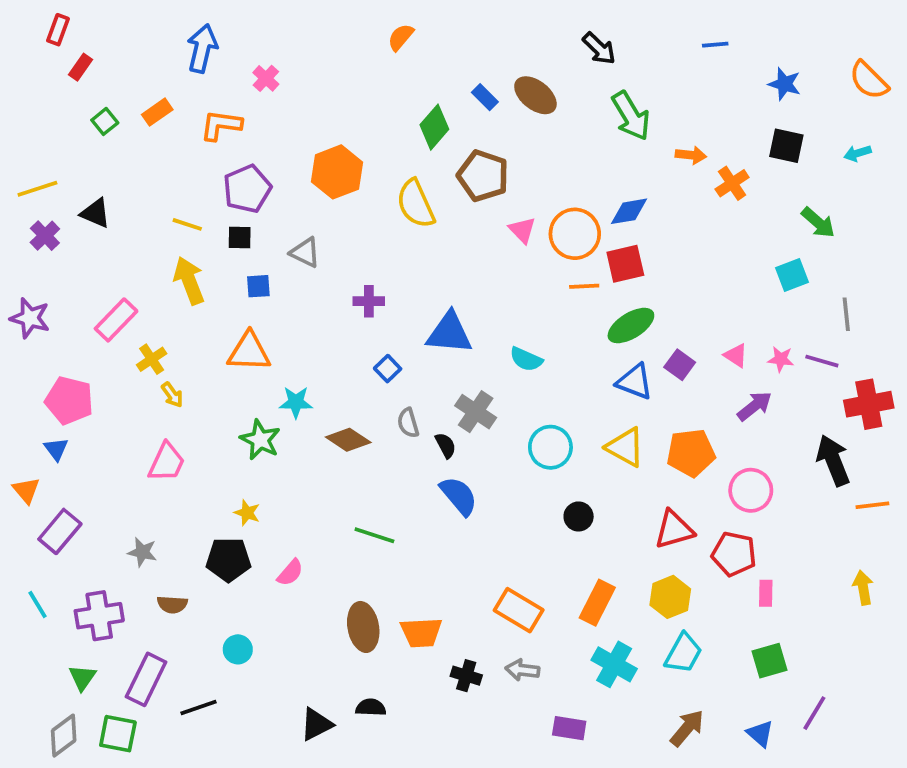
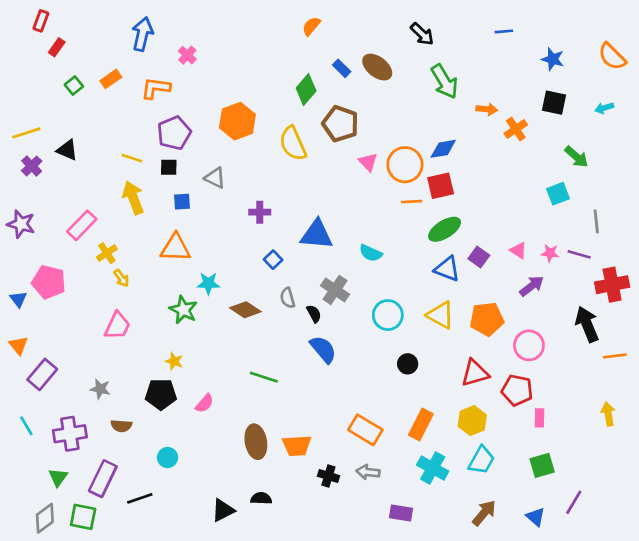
orange semicircle: (401, 37) -> (311, 26), moved
blue triangle: (56, 449) -> (18, 299), moved

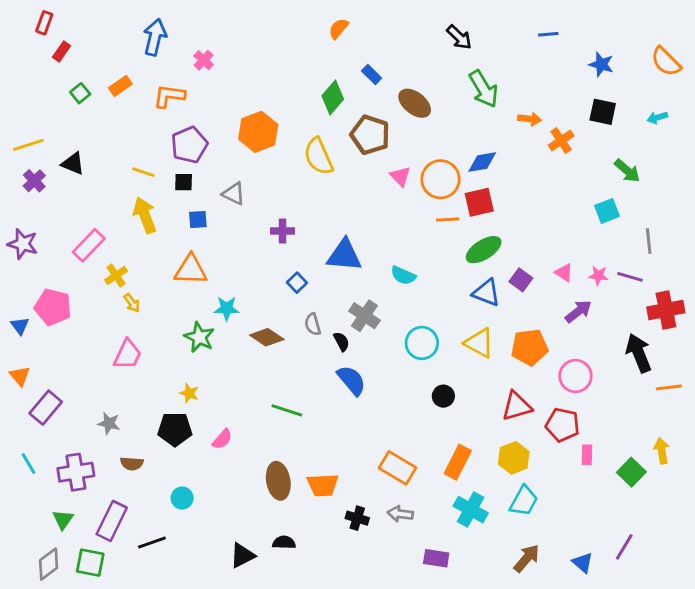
brown ellipse: (377, 67) -> (415, 103), moved
green square: (542, 465) -> (631, 472), moved, turned -30

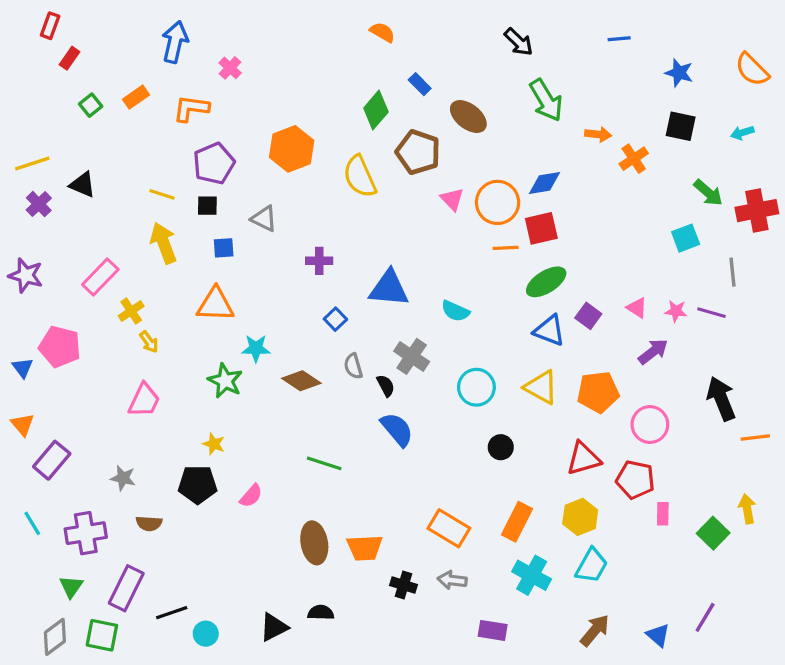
orange semicircle: (339, 29) -> (382, 32), turned 80
red cross: (666, 310) -> (757, 211), moved
cyan circle: (182, 498) -> (206, 634), moved

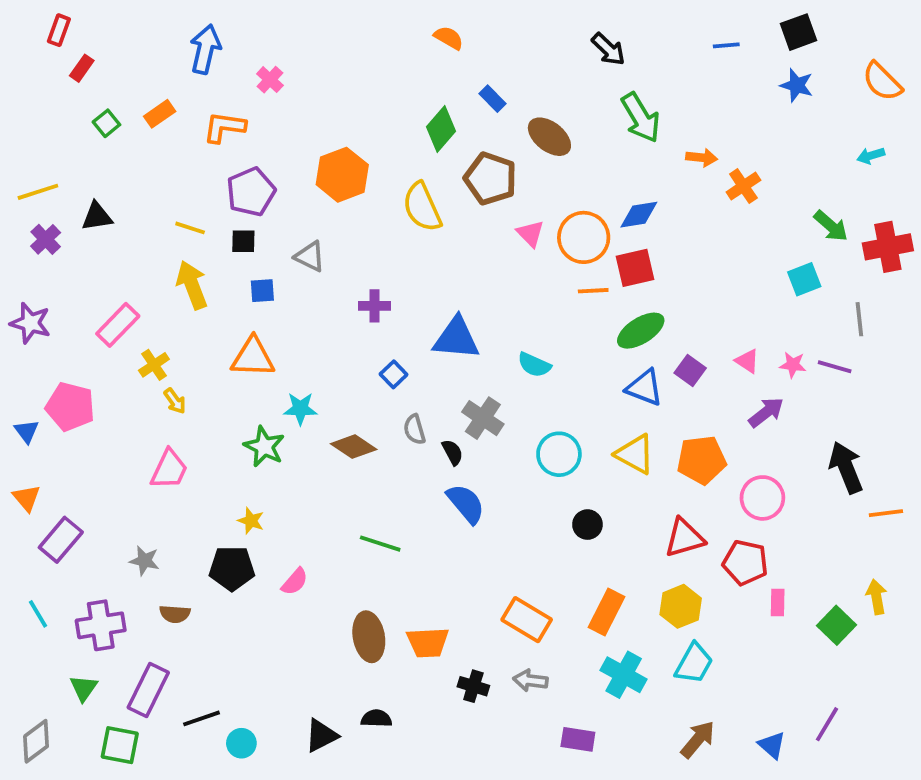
black square: (681, 126) -> (799, 32), moved, turned -32
black triangle: (83, 185) -> (97, 217), turned -32
gray diamond: (55, 637) -> (36, 741), moved

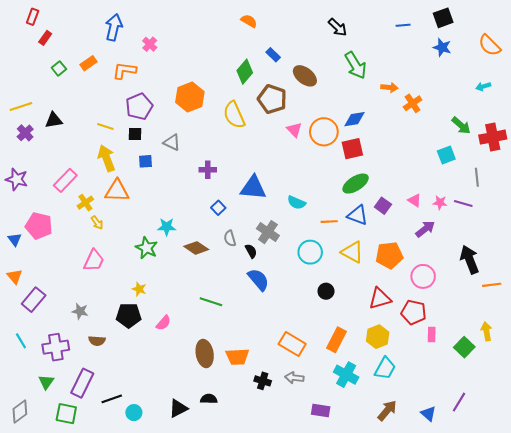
orange line: (593, 291) -> (329, 222), moved
orange triangle: (253, 357) -> (117, 191), moved

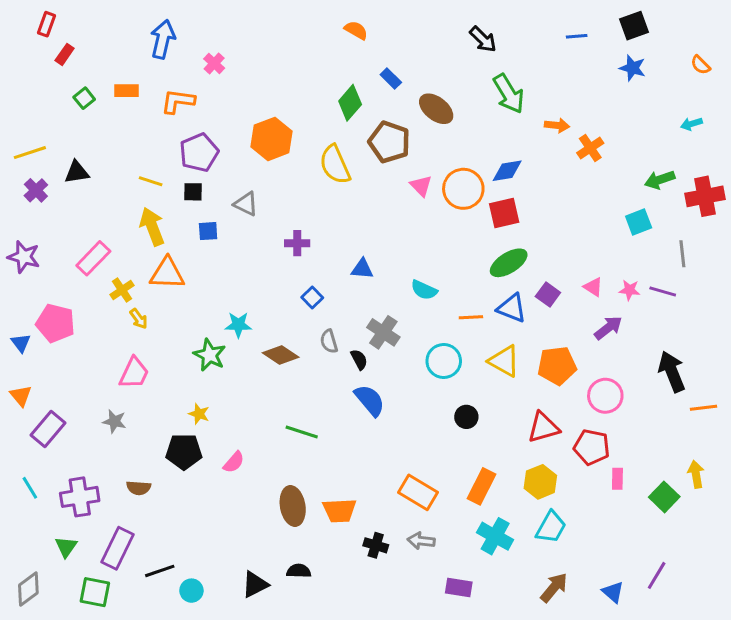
orange semicircle: (490, 45) -> (700, 65), size x0.6
orange rectangle: (88, 63) -> (127, 91), turned 35
green arrow: (461, 125) -> (660, 180), turned 120
blue triangle: (253, 188) -> (362, 269), size x0.6
gray star: (80, 311) -> (114, 421), moved

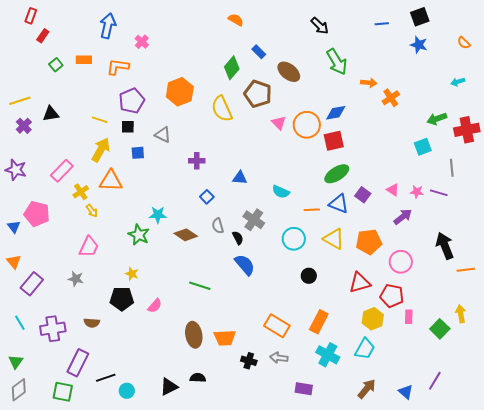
yellow arrow: (152, 227) -> (101, 150), turned 50
yellow hexagon: (540, 482) -> (373, 319), moved
green triangle: (66, 547) -> (16, 362), moved

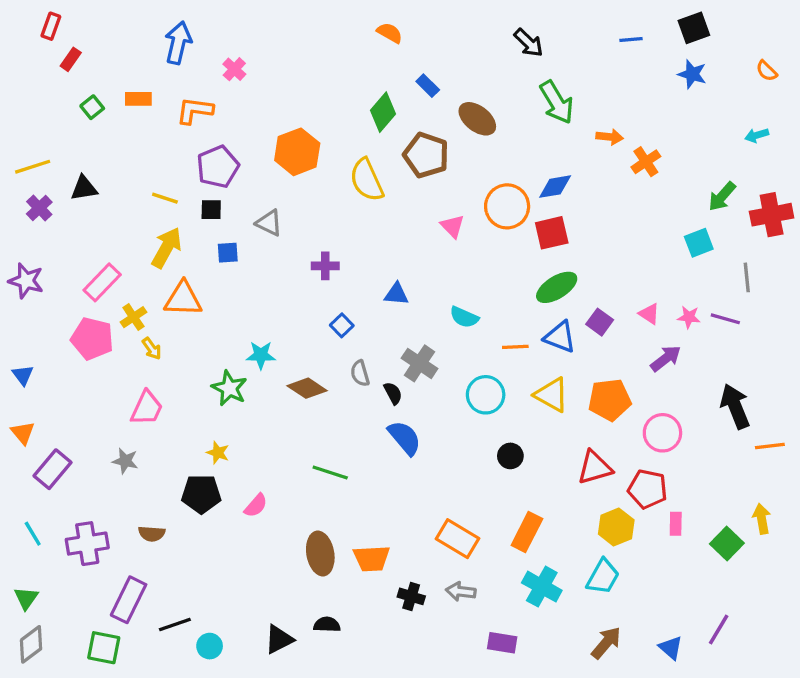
green arrow: (437, 119) -> (722, 196), turned -30
pink triangle: (279, 123) -> (453, 226), moved
pink pentagon: (37, 214) -> (92, 339), moved

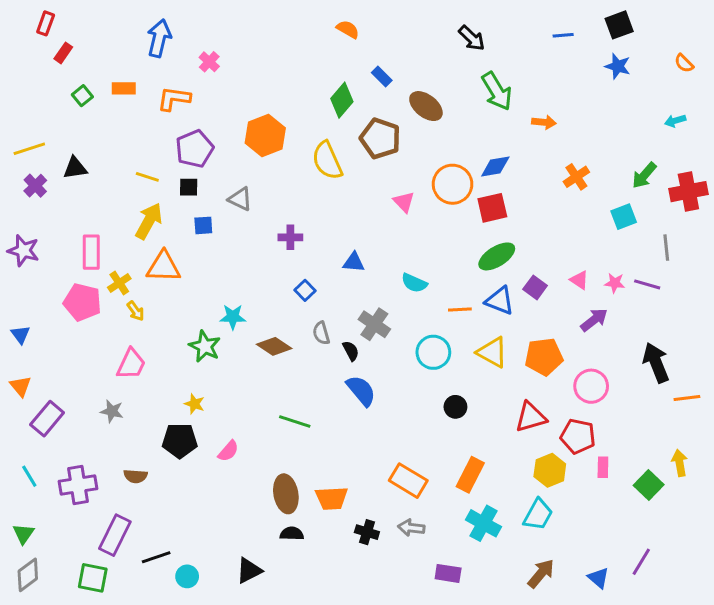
orange cross: (646, 162) -> (576, 177), moved
pink rectangle: (102, 282) -> (91, 252), turned -44
black semicircle: (327, 625) -> (292, 534), moved

